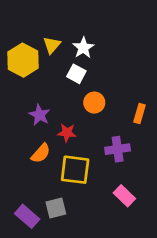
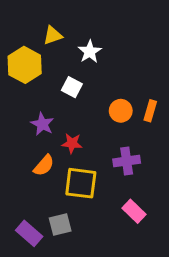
yellow triangle: (52, 45) -> (53, 35), moved, turned 30
white square: (76, 74) -> (72, 87), moved
orange circle: (94, 103) -> (121, 111), moved
orange rectangle: (139, 114) -> (150, 111), moved

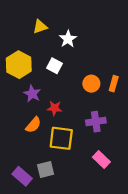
yellow hexagon: (25, 65) -> (19, 65), moved

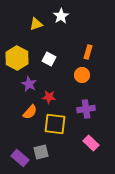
white star: (68, 39) -> (61, 16), moved
orange rectangle: (114, 84) -> (88, 52), moved

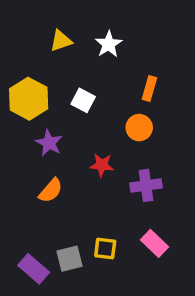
white star: (61, 16) -> (109, 44), moved
red star: (49, 97) -> (102, 165), moved
yellow square: (55, 124) -> (105, 248), moved, size x0.6

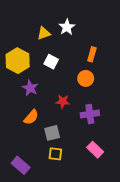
yellow triangle: (61, 41) -> (44, 33), moved
yellow square: (105, 248) -> (55, 154), moved
gray square: (69, 259) -> (52, 133), moved

